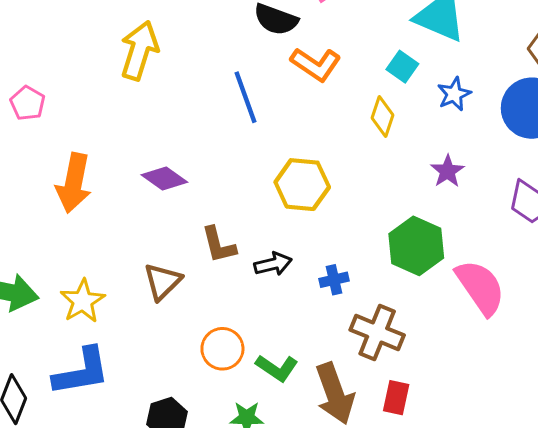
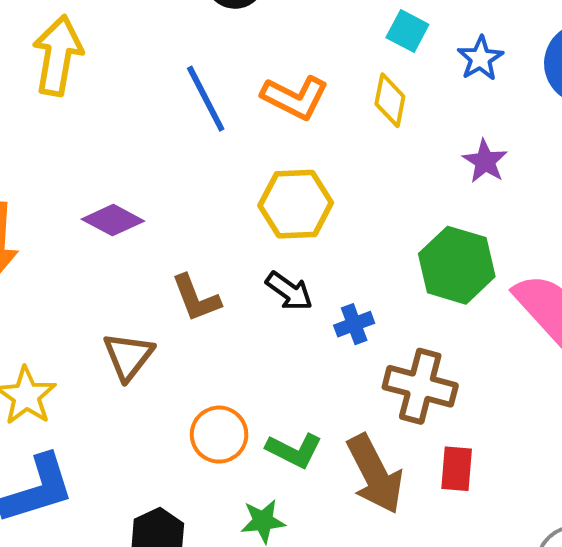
orange L-shape: (316, 64) -> (295, 97), moved
black arrow: (273, 264) -> (289, 291), moved, turned 57

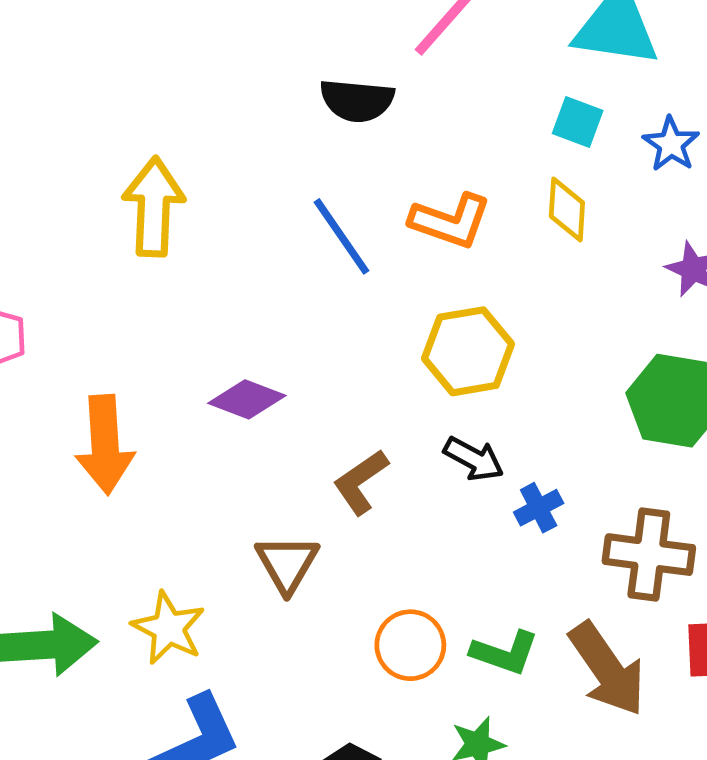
brown L-shape: (196, 298) -> (361, 482), turned 84
blue cross: (354, 324) -> (539, 508), moved

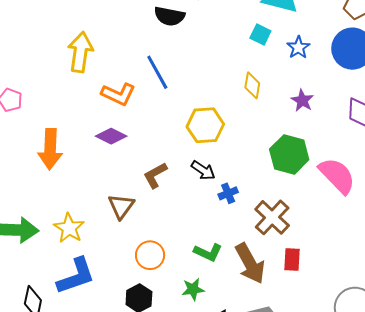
yellow diamond: (567, 210) -> (252, 85), moved
orange L-shape: (450, 221) -> (118, 94), moved
brown cross: (649, 555) -> (272, 217), turned 30
orange circle: (410, 645) -> (150, 255), moved

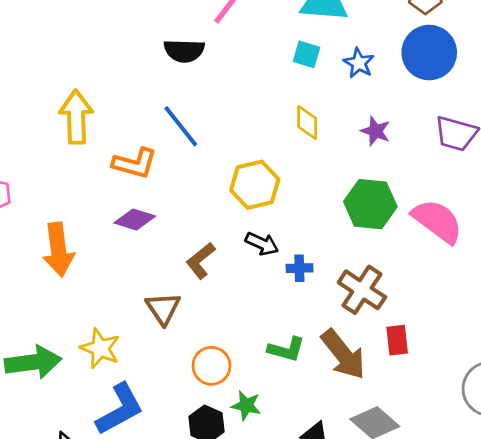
blue cross: (228, 193) -> (299, 268), turned 30
green star: (193, 289) -> (246, 405), moved, turned 30

